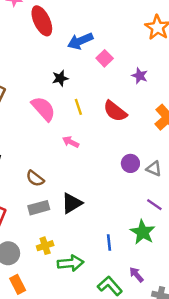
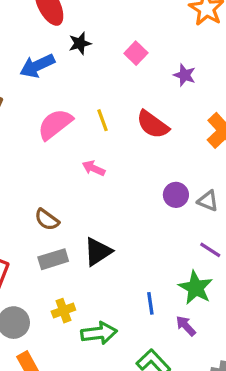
blue arrow: (80, 41) -> (37, 66), moved
black star: (60, 78) -> (80, 43), moved
pink semicircle: (43, 109) -> (55, 124), turned -84
purple arrow: (136, 275) -> (186, 326), moved

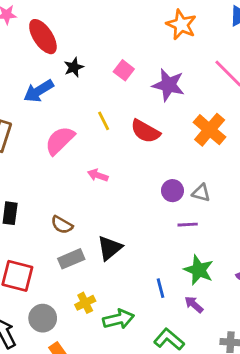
purple star: (185, 75) -> (168, 85), size x1.6
yellow line: (103, 120) -> (104, 121), moved
purple line: (210, 250) -> (188, 225), moved, turned -30

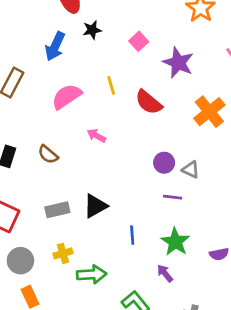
blue arrow: (39, 91) -> (55, 46), turned -44
brown semicircle: (62, 225) -> (48, 154), moved
blue line: (161, 288) -> (132, 235), moved

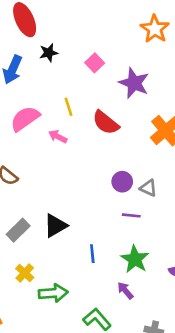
pink arrow: (96, 136) -> (58, 137), moved
gray rectangle: (57, 210) -> (18, 230), turned -30
yellow cross: (63, 253) -> (25, 273), turned -30

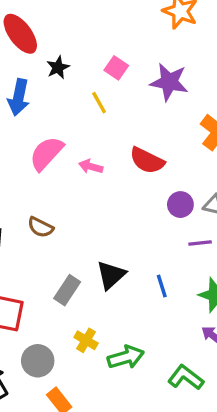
yellow line: (69, 107) -> (99, 103), moved
red semicircle: (106, 123) -> (147, 160), moved
blue line: (92, 254) -> (162, 286), moved

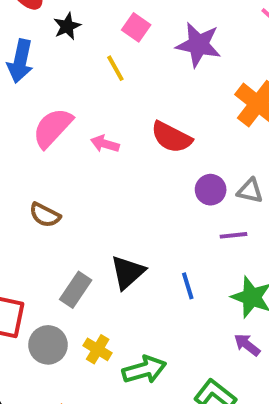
gray circle: (38, 361) -> (48, 345), moved

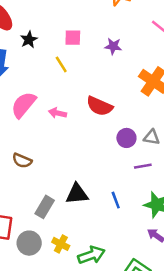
pink square: (136, 27) -> (73, 38), turned -30
purple star: (198, 45) -> (113, 46), size x0.6
black triangle: (128, 272) -> (77, 194), turned 40

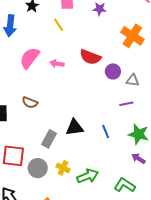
purple circle: (126, 138) -> (113, 71), moved

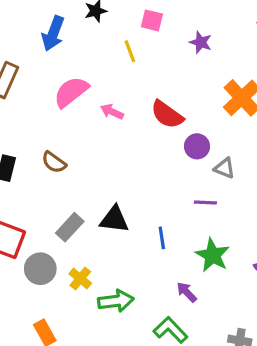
purple arrow: (138, 158) -> (187, 292), moved

